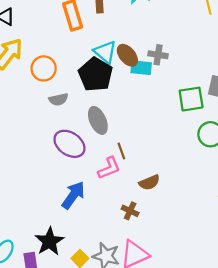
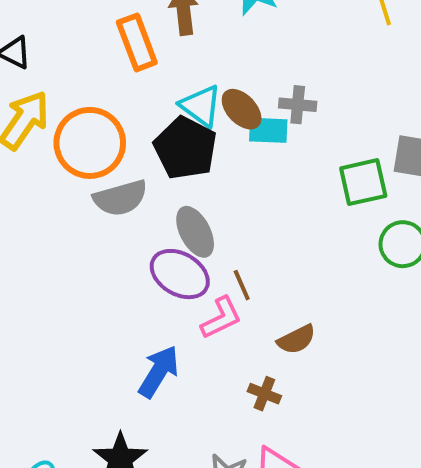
orange circle: (44, 68) -> (90, 143), size x1.5
gray semicircle: (58, 99) -> (120, 198), size x1.5
purple ellipse: (69, 144) -> (180, 274), moved

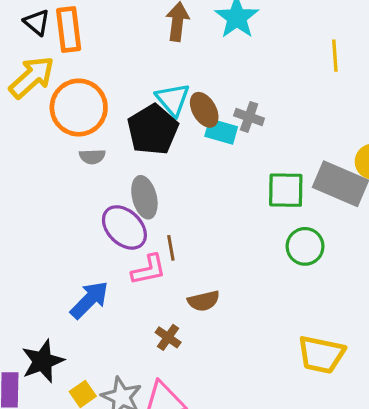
orange rectangle: (137, 42) -> (69, 29), moved
gray semicircle: (120, 198) -> (92, 157), size x0.6

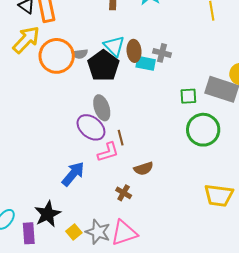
brown ellipse: (204, 110) -> (134, 51), turned 30
gray semicircle: (92, 157) -> (80, 54), moved
green square: (286, 190) -> (188, 96), size x0.7
green circle: (305, 246) -> (203, 130), size x1.4

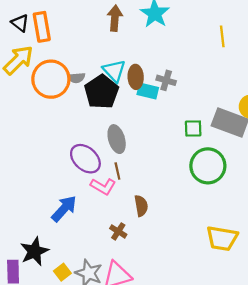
gray ellipse: (102, 108) -> (117, 139), moved
pink L-shape: (108, 152) -> (103, 186), turned 45
brown semicircle: (144, 169) -> (141, 206), turned -84

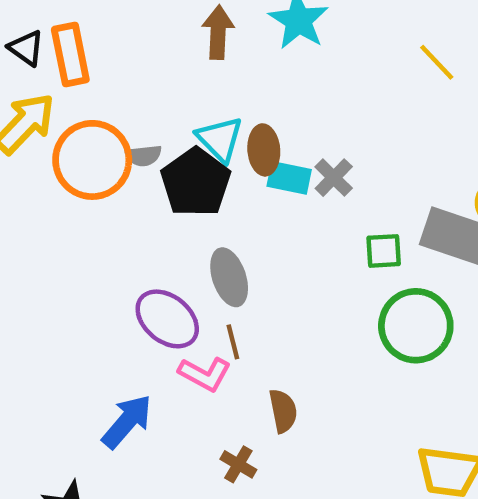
yellow line: (222, 36) -> (437, 62), turned -35
gray cross: (166, 80) -> (334, 178), moved, turned 30

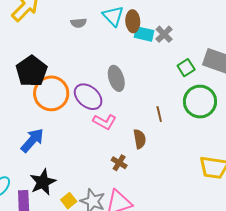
orange circle: (92, 160) -> (51, 93), moved
black pentagon: (196, 182) -> (32, 71), moved
green square: (384, 251) -> (186, 68), turned -30
brown line: (233, 342) -> (159, 114), moved
blue arrow: (127, 422) -> (32, 140), moved

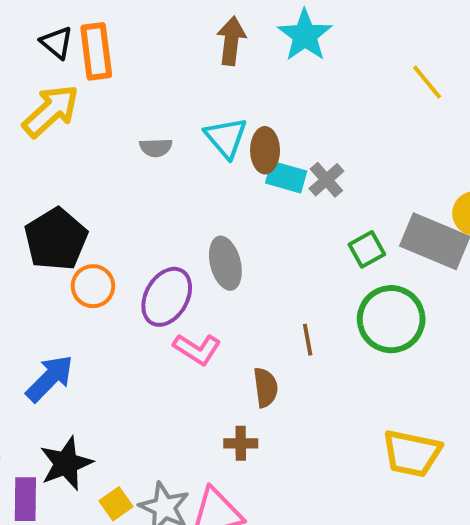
orange circle: (51, 93) -> (93, 286), size x0.6
purple ellipse: (88, 97) -> (167, 297), turned 76
brown cross: (119, 163) -> (241, 443), moved, turned -35

